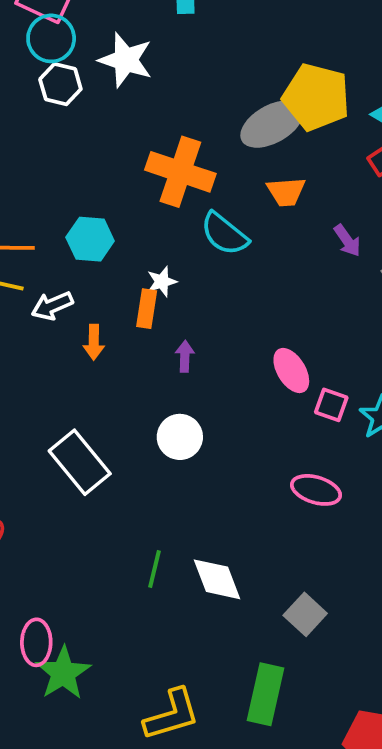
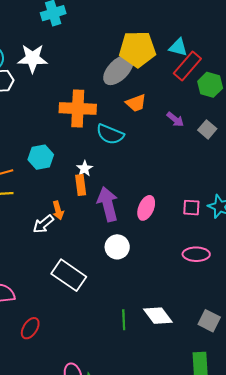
white arrow: (52, 306) -> (43, 224), moved
purple arrow: (185, 356) -> (108, 204), size x2.0
pink ellipse: (291, 371) -> (146, 208), moved, turned 70

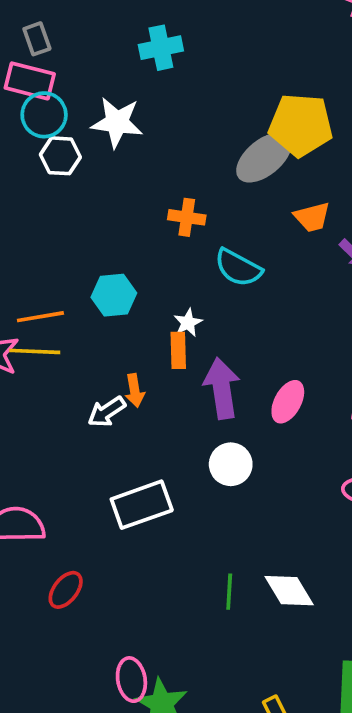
orange trapezoid: (136, 103) -> (312, 217), moved
orange cross: (78, 109) -> (187, 217), size x0.6
white rectangle: (69, 275) -> (142, 505), turned -60

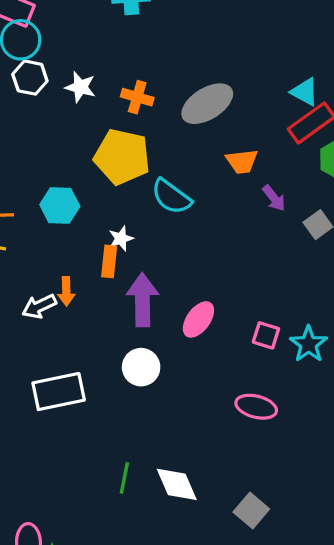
white star: (117, 122) -> (80, 87), moved, size x0.7
yellow pentagon: (301, 125) -> (122, 157), moved
orange cross: (187, 217) -> (137, 97), moved

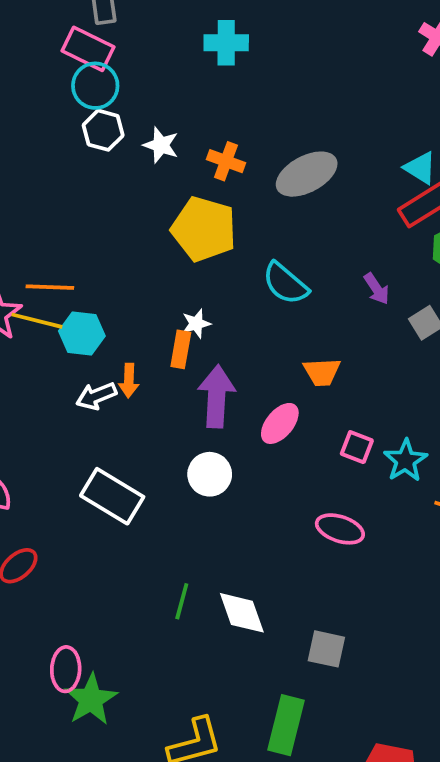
orange trapezoid: (242, 161) -> (322, 372), moved
cyan semicircle: (171, 197) -> (285, 283), moved
cyan hexagon: (60, 206) -> (82, 334), moved
white rectangle: (59, 392) -> (112, 496), turned 39
gray square: (251, 511) -> (326, 649), turned -32

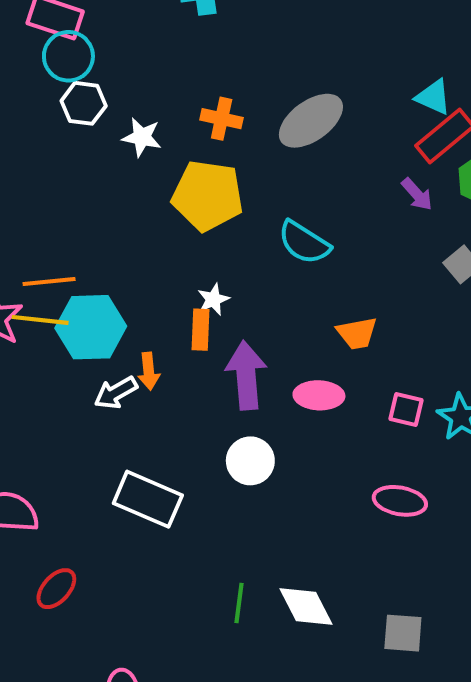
white star: (161, 145) -> (142, 137), moved
purple arrow: (377, 289) -> (417, 194), moved
cyan hexagon: (82, 334) -> (91, 327), size x1.4
pink ellipse: (280, 423) -> (319, 395), turned 60

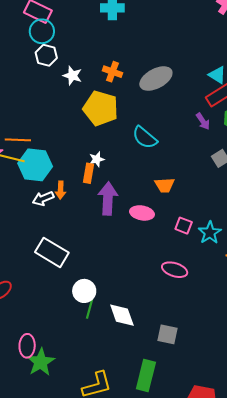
white circle: (250, 461) -> (84, 291), moved

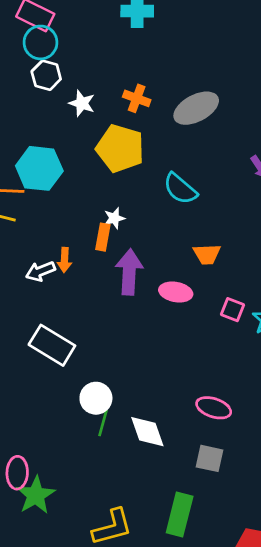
cyan hexagon: (35, 165) -> (39, 168), moved
pink ellipse: (175, 270) -> (214, 408), moved

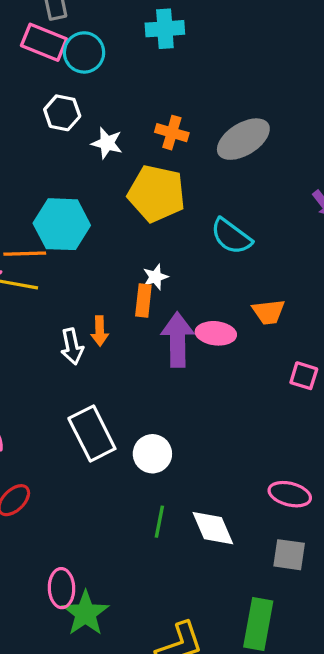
cyan circle: (40, 42) -> (84, 52), moved
white arrow: (40, 271) -> (72, 346), turned -76
pink ellipse: (176, 292) -> (216, 333), moved
white rectangle: (52, 345) -> (92, 434), turned 36
white circle: (96, 398) -> (152, 454), moved

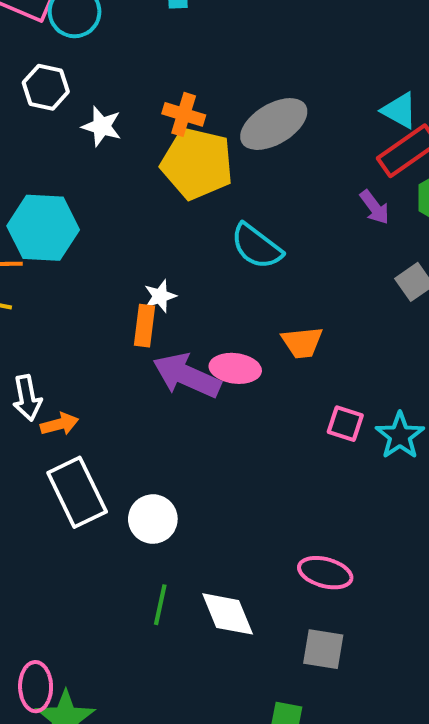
yellow pentagon: (156, 193) -> (197, 163), moved
orange arrow: (100, 331) -> (59, 424), moved, turned -104
purple arrow: (178, 340) -> (187, 376), turned -66
white arrow: (72, 346) -> (27, 398), moved

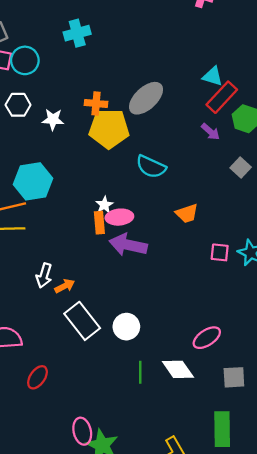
pink ellipse: (235, 368) -> (119, 217), moved
white arrow: (27, 398) -> (44, 276), turned 40
pink ellipse: (325, 573) -> (207, 338), moved, turned -36

